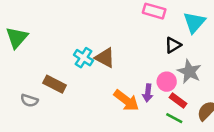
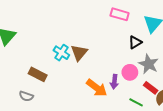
brown triangle: (105, 58) -> (79, 53), turned 42
gray semicircle: (29, 101) -> (26, 96), moved
red rectangle: (178, 101) -> (151, 88), moved

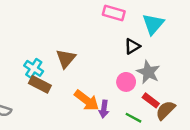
cyan cross: (61, 53) -> (34, 68), moved
brown rectangle: (38, 74) -> (40, 84), moved
purple arrow: (114, 82) -> (104, 109), moved

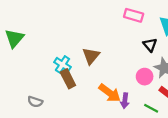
black triangle: (132, 46) -> (150, 45), turned -40
brown rectangle: (40, 84) -> (68, 79), turned 36

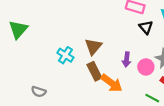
black triangle: (150, 45) -> (146, 27), moved
brown rectangle: (68, 79) -> (94, 71), moved
purple arrow: (125, 101) -> (127, 59), moved

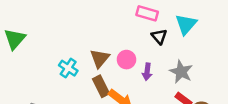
purple arrow: (127, 59) -> (147, 72), moved
pink circle: (146, 67) -> (126, 60), moved

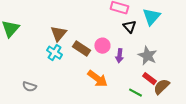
brown triangle: (100, 58) -> (58, 34), moved
brown rectangle: (101, 86) -> (81, 49), moved, turned -30

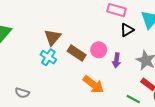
black triangle: (129, 27) -> (127, 30), turned 40

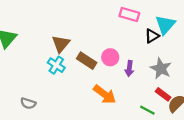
black triangle: (127, 30) -> (152, 36), moved

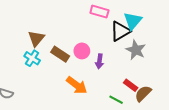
black triangle: (152, 36) -> (120, 31), size x1.5
gray star: (161, 69) -> (136, 50), moved

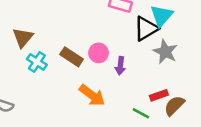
brown triangle: (36, 39) -> (23, 38), moved
red rectangle: (131, 85) -> (159, 95), turned -56

